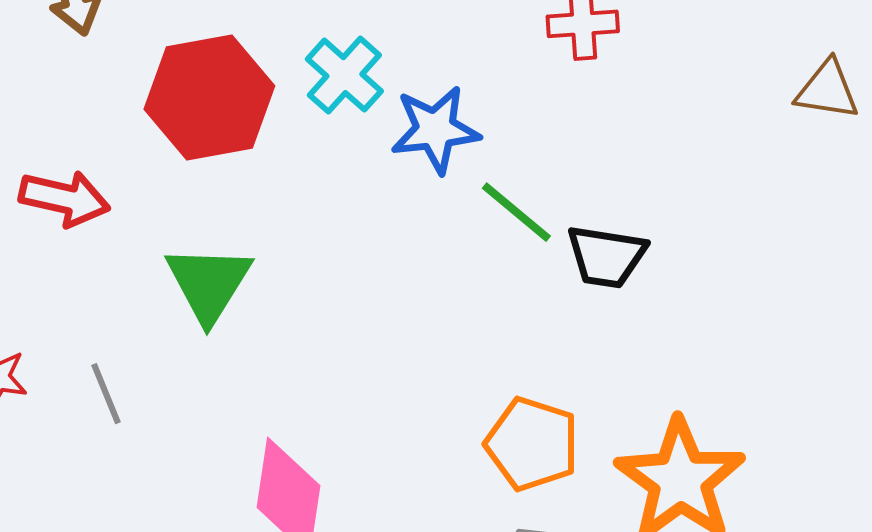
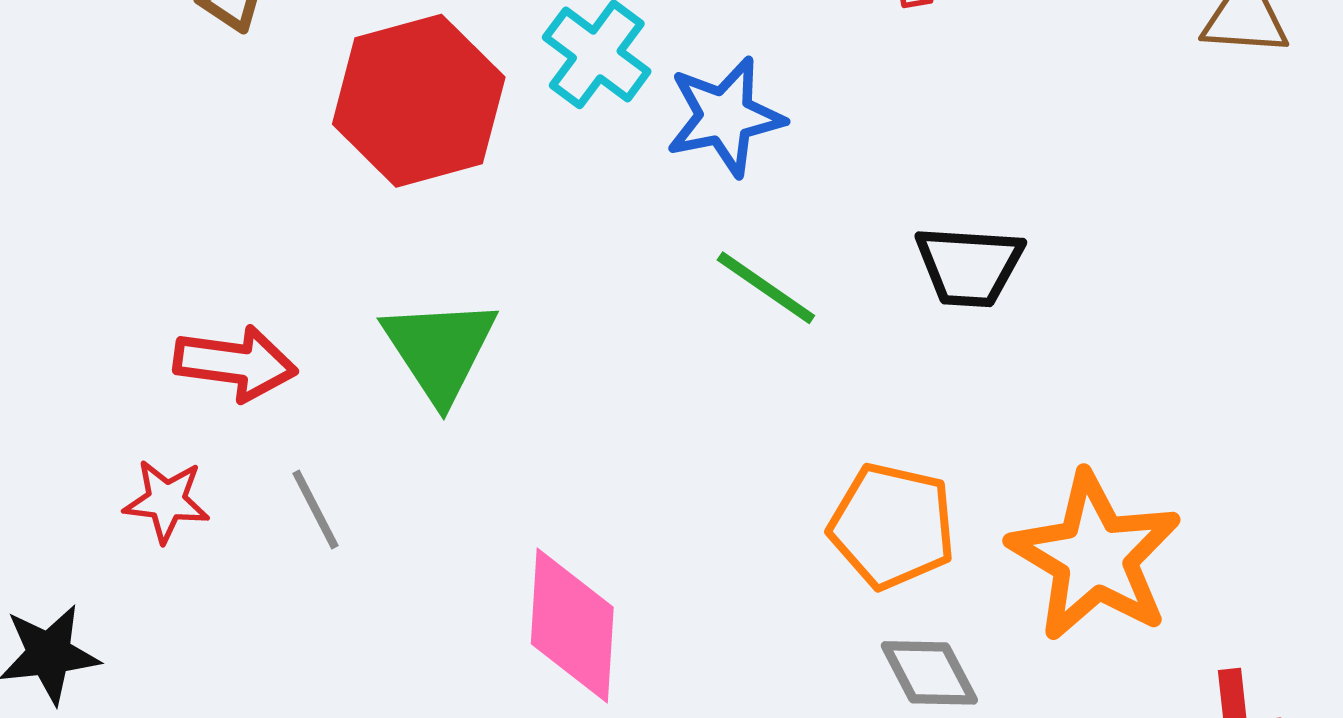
red arrow: (64, 198) -> (235, 363), moved
green line: (516, 212) -> (766, 288), moved

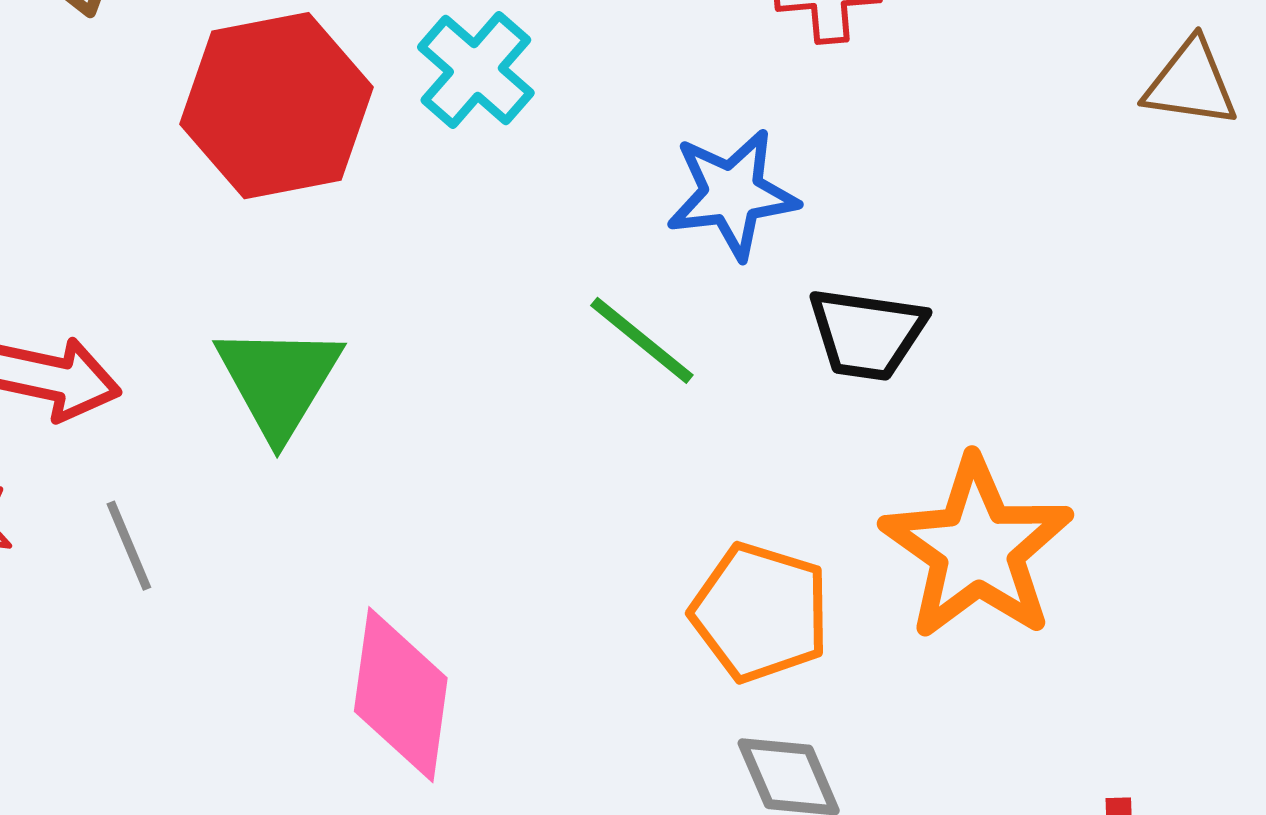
blue star: (725, 117) -> (732, 194), moved
orange star: (1095, 557) -> (977, 549), moved

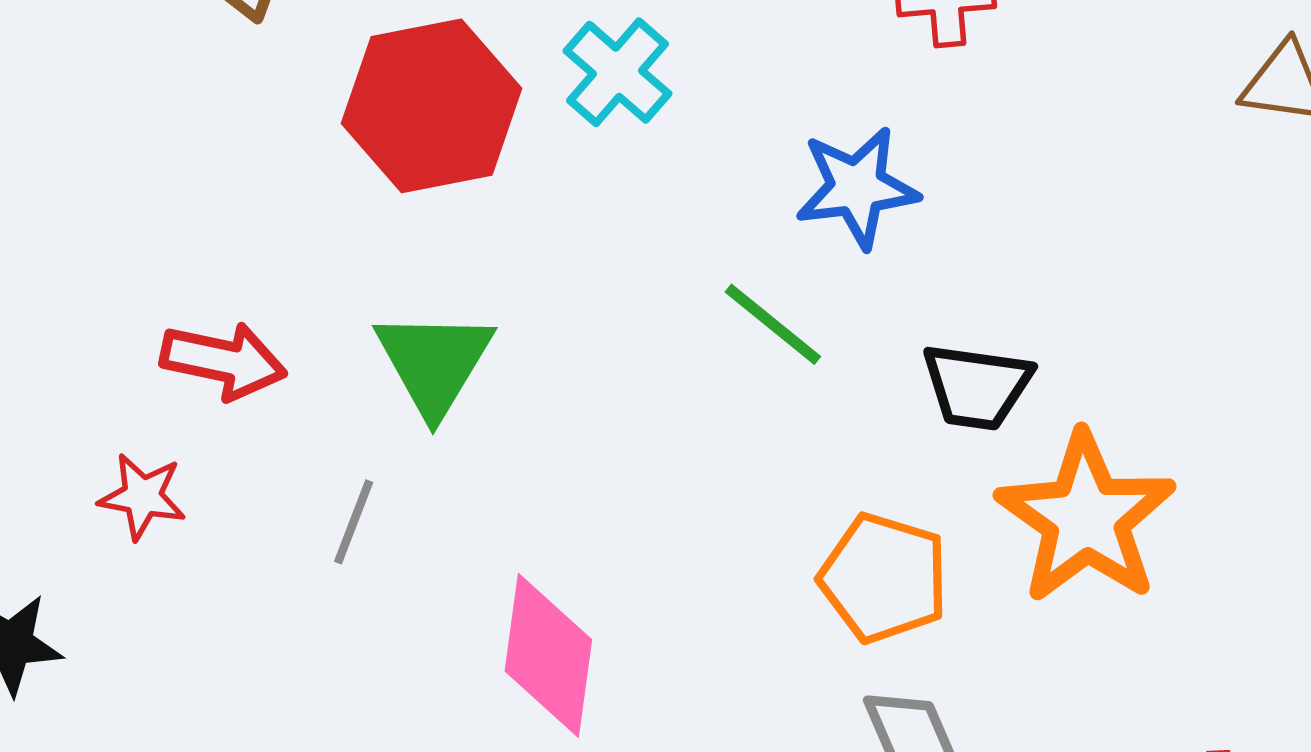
black trapezoid: (867, 334) -> (977, 386), moved
gray line: (129, 546) -> (354, 522), moved, turned 44

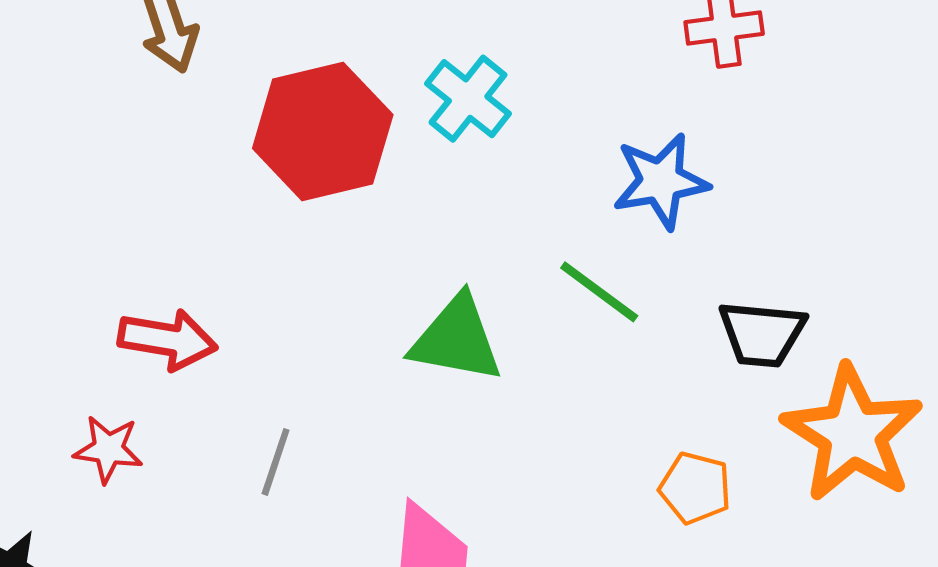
green triangle: (434, 363) -> (456, 339), moved, turned -48
orange pentagon: (884, 578) -> (695, 488), size x0.7

